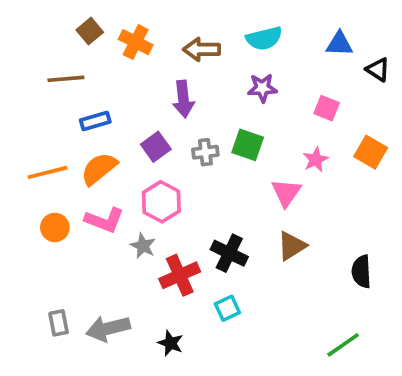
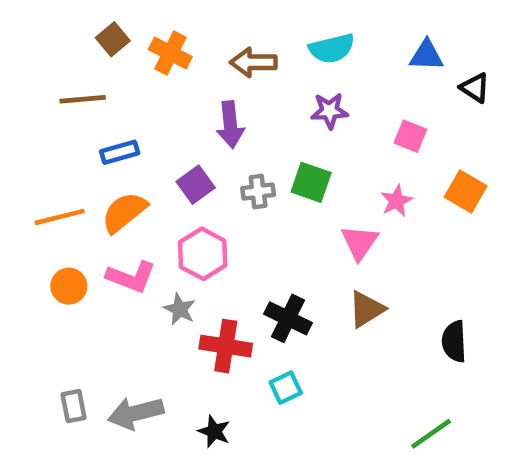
red cross: (180, 275) -> (226, 346), turned 33

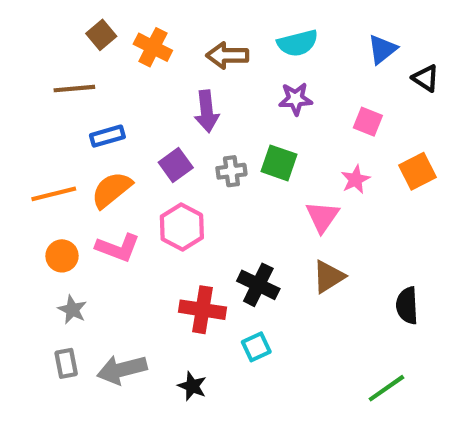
blue triangle: (426, 55) -> (382, 49), turned -40
orange square: (466, 192) -> (417, 171), turned 33
gray star: (180, 309) -> (72, 310), moved

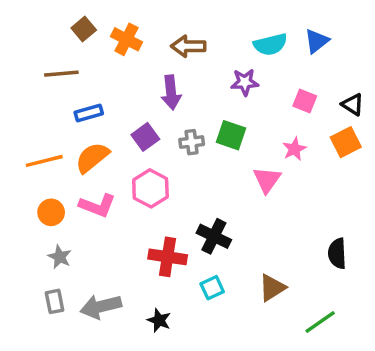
cyan semicircle: (298, 43) -> (270, 44), moved
black triangle: (426, 78) -> (353, 104), moved
brown triangle: (329, 277) -> (272, 288), moved

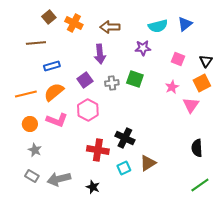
black triangle: (353, 104) -> (206, 61), turned 32
pink triangle: (267, 180) -> (191, 105), moved
brown triangle: (272, 288) -> (148, 163), moved
gray rectangle: (55, 301) -> (32, 176), turned -48
green line: (320, 322) -> (200, 185), moved

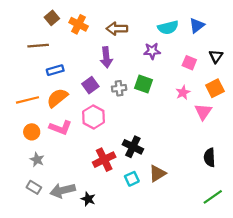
black triangle: (206, 61) -> (216, 56), moved
red cross: (98, 150) -> (104, 160), turned -35
black star: (93, 187) -> (88, 199), moved

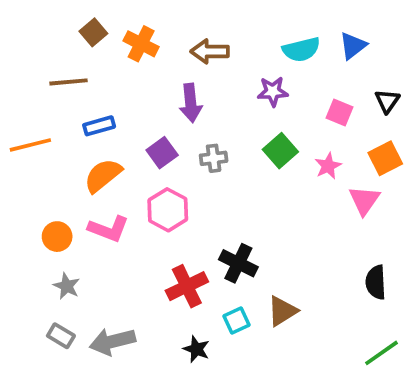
green square: (144, 84) -> (280, 151), moved, turned 30
orange line: (27, 100) -> (30, 145), moved
black star: (88, 199) -> (196, 349), moved

